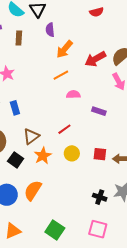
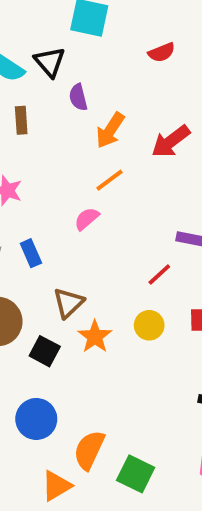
pink semicircle: (73, 94) -> (87, 219), moved, turned -32
red line: (64, 129) -> (159, 275), moved
orange semicircle: (33, 190) -> (89, 450), moved

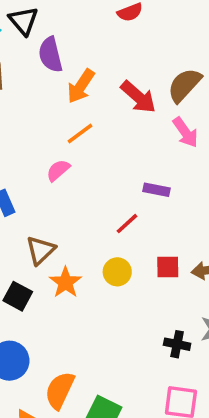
purple semicircle: (78, 97) -> (50, 55), size x1.4
red arrow: (171, 141) -> (138, 97), turned -102

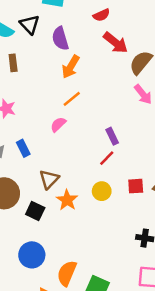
purple semicircle: (50, 55) -> (60, 39), moved
red arrow: (138, 97) -> (115, 43), moved
purple rectangle: (156, 190) -> (112, 136), moved, turned 56

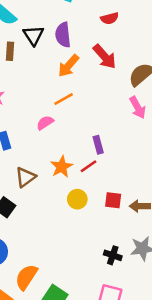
black triangle: (30, 24) -> (34, 35), moved
red arrow: (115, 43) -> (105, 57), moved
orange star: (67, 200) -> (62, 167), moved

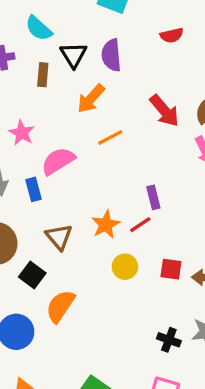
red arrow: (105, 57) -> (164, 111), moved
orange arrow: (68, 66) -> (91, 99), moved
pink semicircle: (45, 123) -> (58, 161), moved, size x1.5
brown triangle: (25, 177) -> (59, 237), turned -35
orange semicircle: (26, 277) -> (60, 306), moved

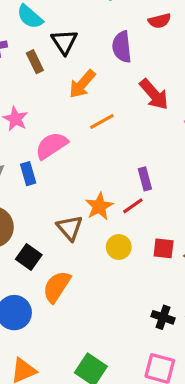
purple semicircle: (111, 55) -> (122, 47), moved
brown rectangle: (43, 75) -> (35, 62), turned -30
brown triangle: (59, 237) -> (70, 228), moved

